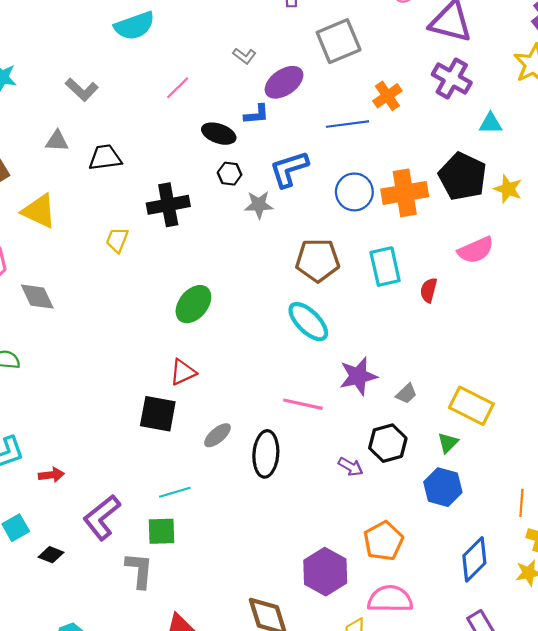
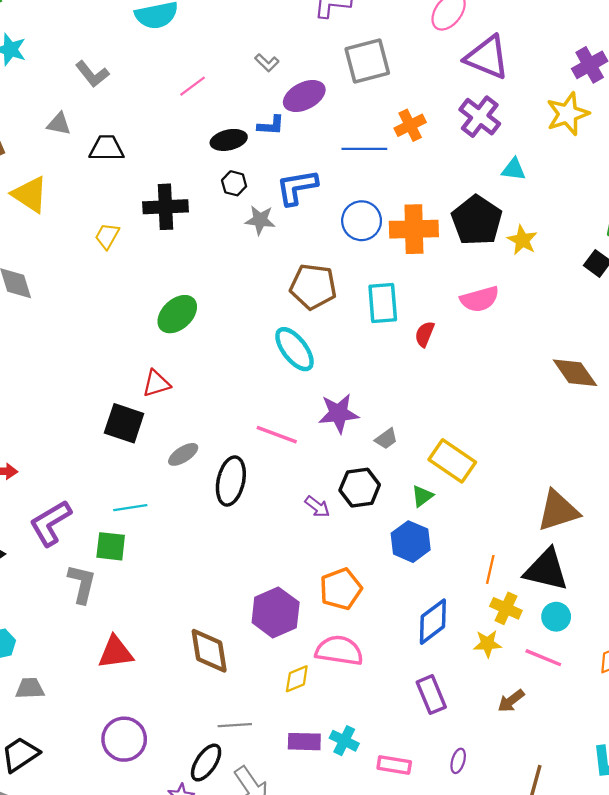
black ellipse: (219, 134) -> (229, 140), turned -40

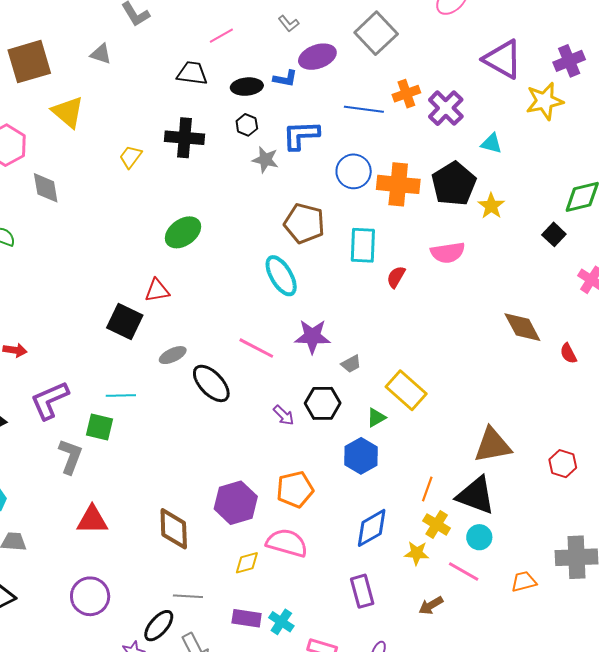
purple triangle: (487, 57) -> (503, 59), moved
gray square: (367, 61) -> (376, 33), turned -36
purple cross: (480, 117) -> (446, 108), moved
black trapezoid: (107, 148) -> (192, 73), moved
black ellipse: (231, 481) -> (211, 383), turned -63

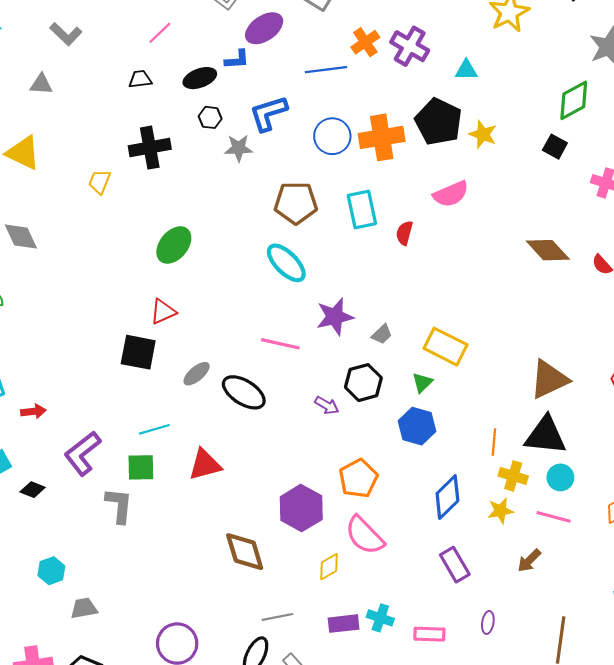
black trapezoid: (192, 73) -> (140, 79), size x0.7
red triangle: (92, 520) -> (205, 465), moved
pink semicircle: (287, 543) -> (365, 535), turned -135

